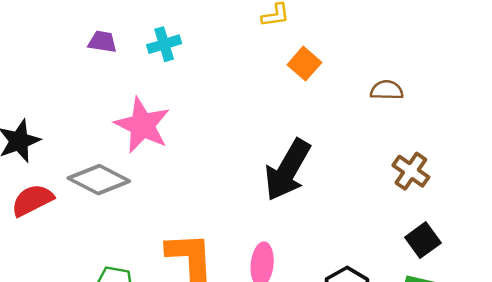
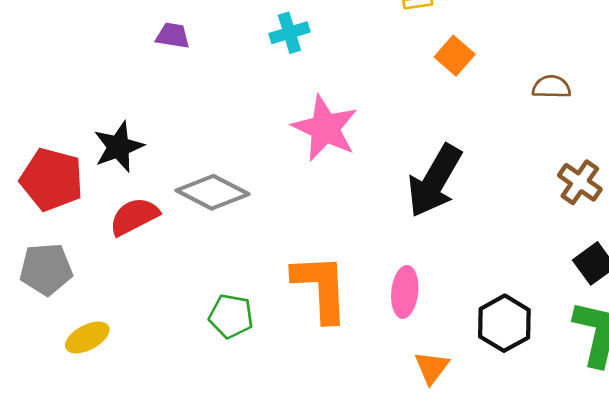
purple trapezoid: (102, 42) -> (173, 36), moved
pink star: (142, 125) -> (325, 128), moved

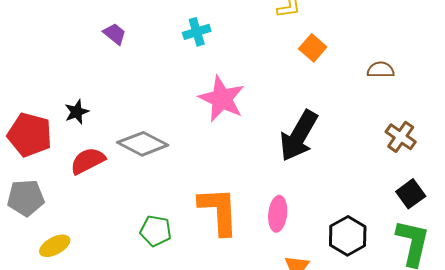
purple trapezoid: (173, 36) -> (115, 34), turned 30
black star: (119, 147) -> (77, 112), size x0.7

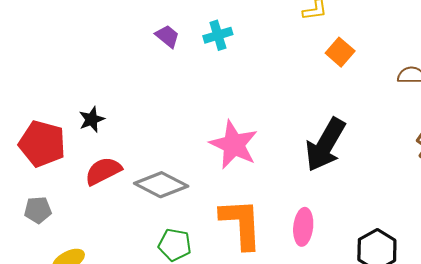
purple trapezoid: (115, 34) -> (167, 36), moved
pink star: (222, 99) -> (234, 145), moved
gray diamond: (143, 144) -> (161, 185), moved
gray pentagon: (26, 198) -> (38, 210), size x0.7

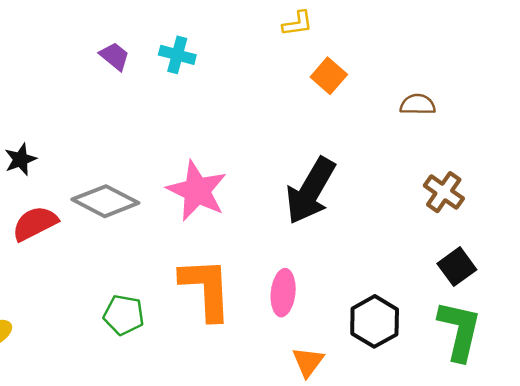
cyan cross: (218, 35) -> (177, 55), turned 32
gray diamond: (161, 185) -> (105, 201), moved

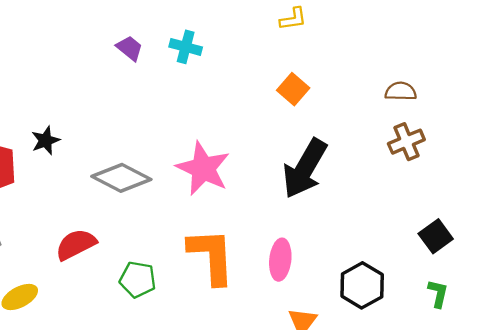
orange square: (329, 76) -> (293, 89), moved
brown cross: (444, 192) -> (406, 142), moved, turned 32
red semicircle: (35, 223) -> (76, 244), moved
green L-shape: (459, 331) -> (438, 294), size x0.5

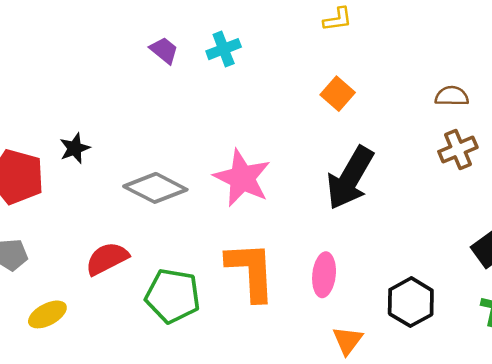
cyan cross: (186, 47) -> (224, 49), turned -36
green pentagon: (138, 279) -> (173, 296), size x1.4

